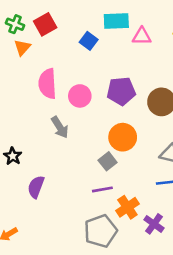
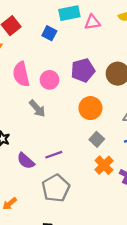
gray square: (108, 161) -> (97, 139), moved
purple semicircle: (36, 187) -> (26, 161), turned -60
purple line: (102, 189) -> (54, 155), moved
gray pentagon: (101, 231) -> (56, 188), moved

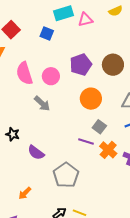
purple line: (54, 155) -> (86, 141), moved, turned 42

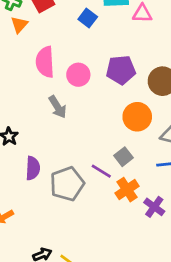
orange circle: (91, 99) -> (137, 117), moved
purple semicircle: (36, 153) -> (33, 168), turned -138
gray pentagon: (66, 175) -> (67, 184), moved

